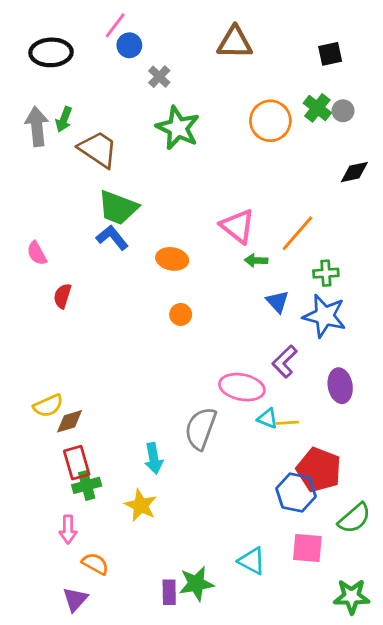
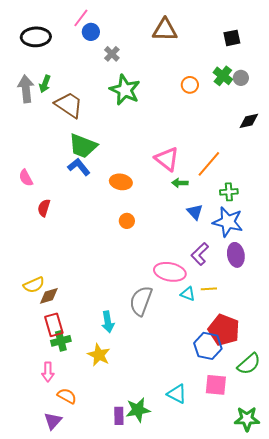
orange circle: (270, 121) -> (190, 85), size x0.6
purple ellipse: (340, 386) -> (236, 255), moved
yellow line: (287, 423) -> (209, 289), moved

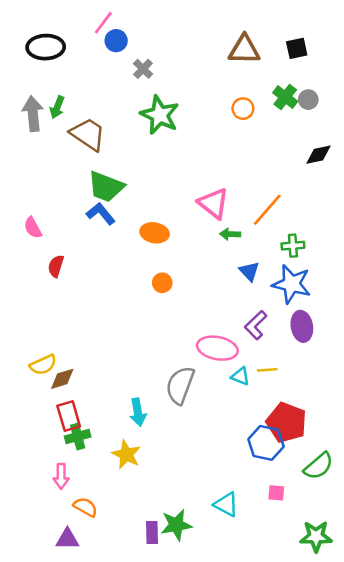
brown triangle: (165, 30) -> (244, 50), moved
pink square: (216, 385) -> (276, 493), size x0.6
purple triangle: (53, 421) -> (67, 539), turned 48

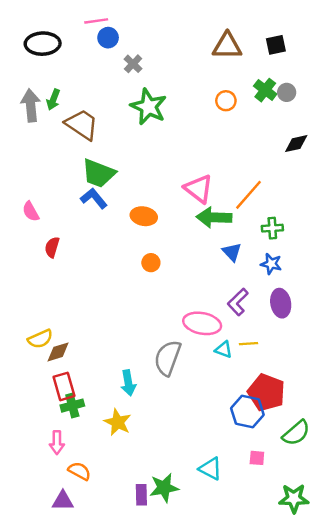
pink line: (103, 23) -> (96, 21), turned 45
green arrow: (230, 234) -> (214, 217), size x1.8
blue star: (292, 284) -> (271, 264), size x0.6

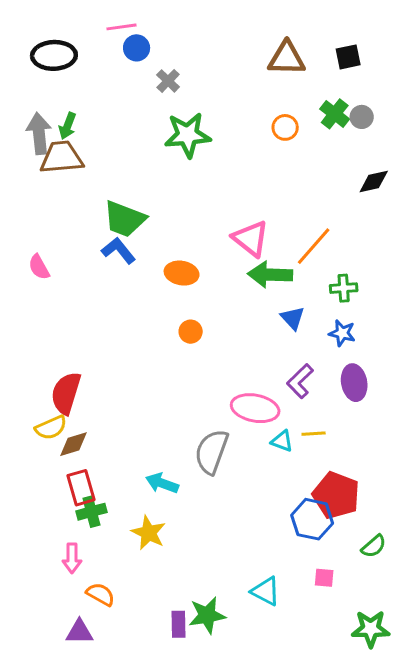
green star: (149, 107) -> (188, 135), turned -30
brown trapezoid: (82, 125) -> (61, 157), moved, turned -39
red semicircle: (52, 247) -> (66, 393), moved, size x1.6
cyan arrow: (128, 383) -> (162, 483), turned 120
green semicircle: (296, 433) -> (374, 546), size x0.7

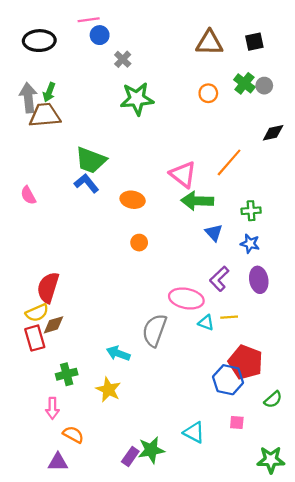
orange line: (314, 246) -> (229, 162), moved
red rectangle: (81, 488) -> (35, 338), moved
purple rectangle: (179, 624) -> (130, 457), turned 36

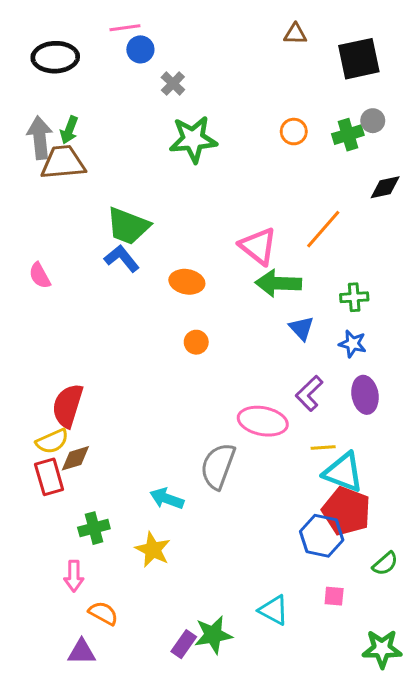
black square: (254, 42) -> (359, 59), size x1.6
brown triangle: (209, 43) -> (295, 34), moved, size x0.6
green cross: (244, 83) -> (348, 135), moved, turned 35
cyan triangle: (206, 323) -> (343, 472), moved, size x1.8

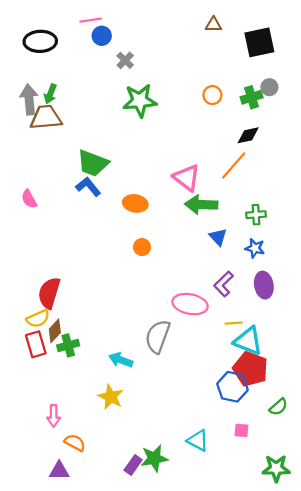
black diamond: (385, 187) -> (248, 135), moved
brown diamond: (75, 458) -> (55, 331), turned -30
green cross: (94, 528) -> (68, 345), moved

